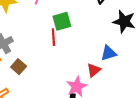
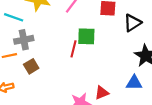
blue triangle: (109, 53) -> (134, 83), moved

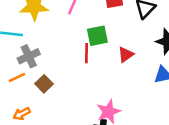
red triangle: (102, 93) -> (126, 54), moved

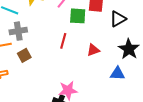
green square: (97, 36) -> (78, 16), moved

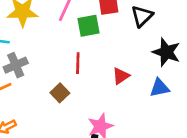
red triangle: (93, 50) -> (121, 76), moved
brown square: (24, 55) -> (60, 93), moved

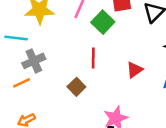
green square: (88, 26) -> (103, 22), turned -35

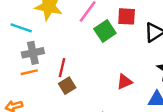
red line: (93, 58) -> (62, 68), moved
orange line: (22, 83) -> (29, 72), moved

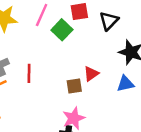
brown square: (67, 86) -> (74, 86), moved, turned 35

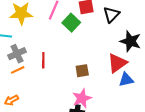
red triangle: (91, 74) -> (117, 63), moved, size x1.5
blue triangle: (125, 84) -> (126, 80), moved

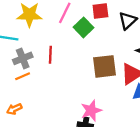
red line: (43, 60) -> (50, 55), moved
brown square: (82, 71) -> (104, 66), moved, size x1.6

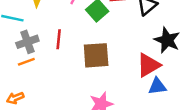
brown square: (104, 66) -> (96, 55), moved

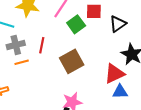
brown square: (96, 55) -> (72, 61), turned -30
orange line: (26, 62) -> (22, 62), moved

